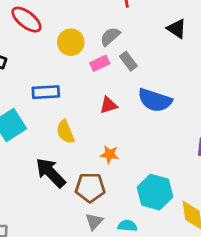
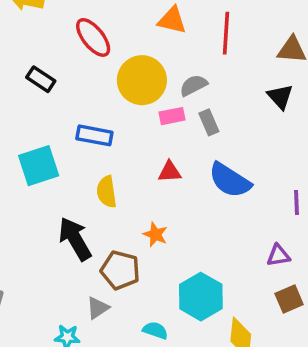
yellow circle: (71, 42) -> (142, 80), size x1.4
gray triangle: (94, 221) -> (98, 308), moved

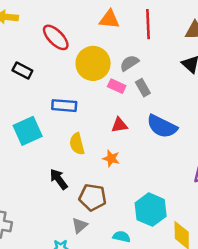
pink rectangle: (172, 116) -> (117, 86), turned 42
orange star: (155, 234) -> (111, 158), moved
black arrow: (75, 239) -> (59, 179), size x0.7

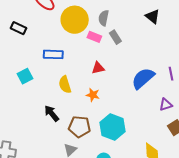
gray semicircle: (129, 63) -> (104, 18), turned -42
blue semicircle: (162, 126) -> (143, 78), moved, turned 115
cyan square: (28, 131) -> (25, 76), size x0.7
cyan hexagon: (151, 210) -> (112, 127), moved

